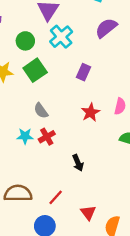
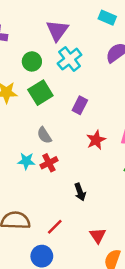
purple rectangle: (83, 72) -> (80, 105), moved
red triangle: (88, 213) -> (98, 236), moved

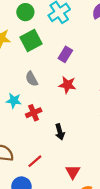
red star: (96, 140) -> (67, 85), moved, turned 30
red cross: (49, 163) -> (34, 113), moved

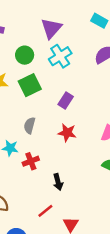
gray semicircle: (32, 79) -> (30, 125), turned 42
red line: (35, 161) -> (45, 211), moved

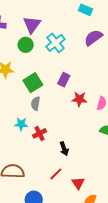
purple triangle: (51, 28) -> (32, 25), moved
green square: (30, 85) -> (33, 83), moved
red star: (67, 133) -> (79, 99), moved

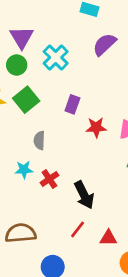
green square: (33, 83) -> (26, 100), moved
black arrow: (64, 149) -> (84, 195), size x1.5
red triangle: (78, 183) -> (108, 238), turned -48

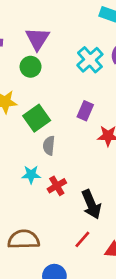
cyan cross: (56, 57) -> (90, 60), moved
green square: (26, 100) -> (37, 118), moved

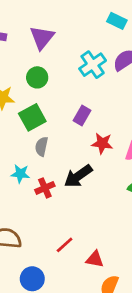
green circle: (31, 67) -> (37, 77), moved
black arrow: (91, 204) -> (78, 176), moved, turned 72

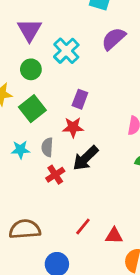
cyan cross: (93, 65) -> (66, 51), moved
red star: (102, 143) -> (73, 127), moved
gray semicircle: (41, 146) -> (47, 147), moved
cyan star: (20, 174) -> (20, 150), moved

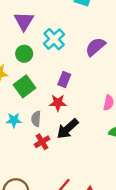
purple semicircle: (114, 39) -> (95, 47), moved

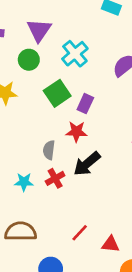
green circle: (24, 54) -> (29, 60), moved
green square: (25, 86) -> (57, 93), moved
cyan star: (14, 120) -> (24, 182), moved

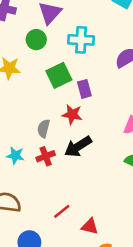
cyan cross: (75, 54) -> (81, 40), turned 35
purple rectangle: (85, 104) -> (84, 89), turned -48

